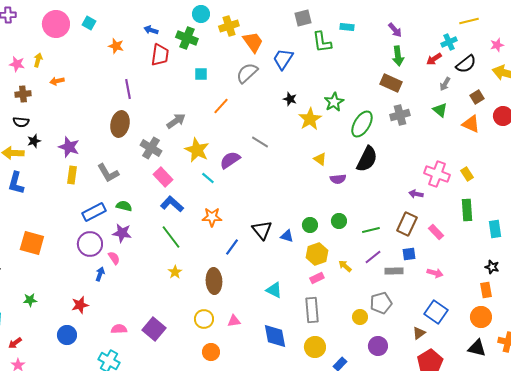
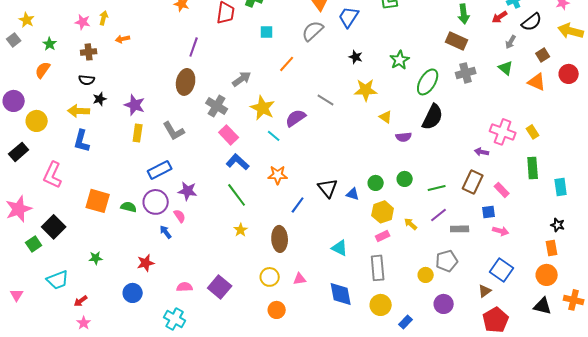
purple line: (128, 89) -> (194, 47), turned 30
yellow star: (310, 119) -> (366, 90), moved, turned 30
green semicircle: (124, 206) -> (129, 207), moved
blue square: (409, 254) -> (489, 212), moved
blue arrow: (100, 274) -> (166, 232), turned -56

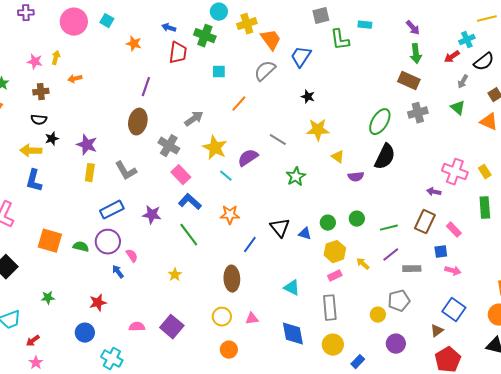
green star: (400, 60) -> (296, 177), moved
purple star: (188, 191) -> (152, 215), moved
yellow star: (241, 230) -> (175, 275), moved
cyan cross: (175, 319) -> (112, 359), moved

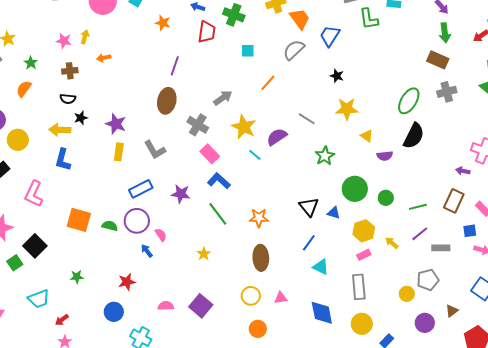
orange star: (230, 215) -> (259, 218), moved
green circle: (328, 223) -> (355, 189), moved, size x1.6
blue line: (250, 245) -> (309, 243), moved
brown triangle: (437, 331) -> (452, 311), moved

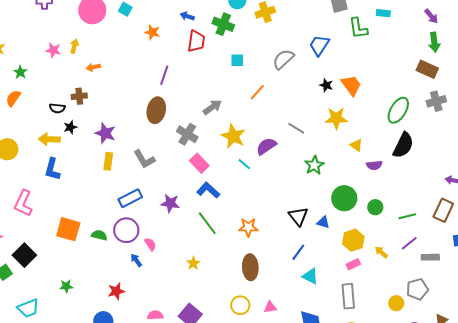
orange trapezoid: (300, 19) -> (351, 85), moved
brown cross: (70, 71) -> (79, 96), moved

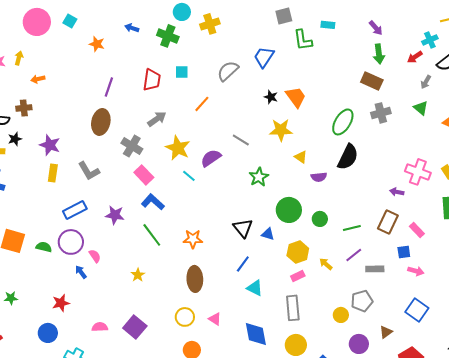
red trapezoid: (196, 41) -> (152, 80), moved
pink triangle: (270, 307) -> (215, 319), turned 40

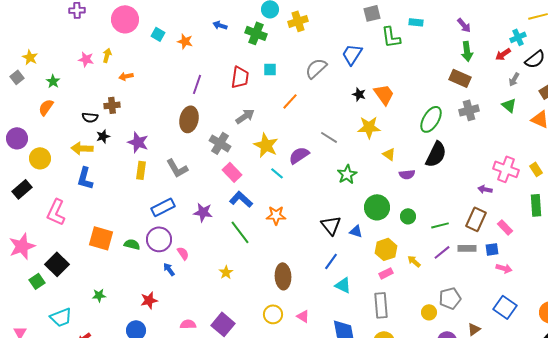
cyan square: (70, 21) -> (158, 34), moved
orange star: (193, 239) -> (276, 215), moved
gray rectangle: (375, 269) -> (467, 248), moved

